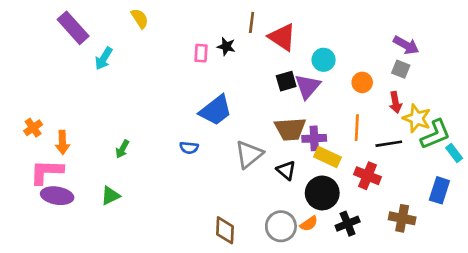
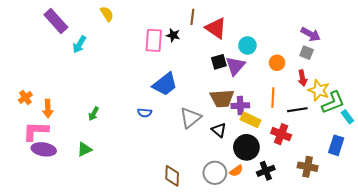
pink rectangle: (201, 53) -> (154, 40), size x1.6

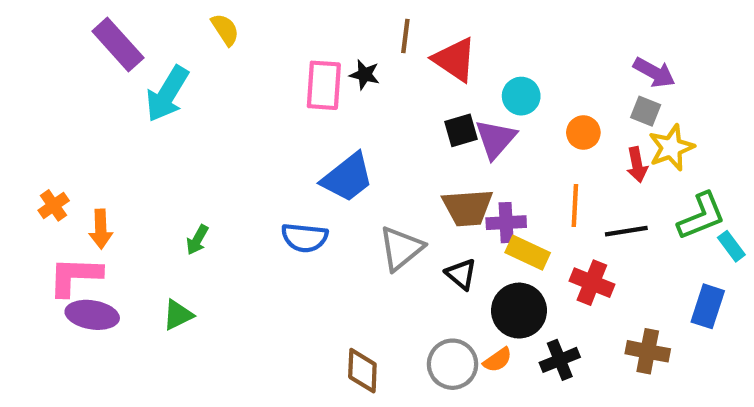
cyan arrow: (79, 44) -> (167, 94), size x1.5
yellow star: (319, 90) -> (671, 148), moved, turned 30
blue semicircle: (145, 113) -> (305, 238), size x1.5

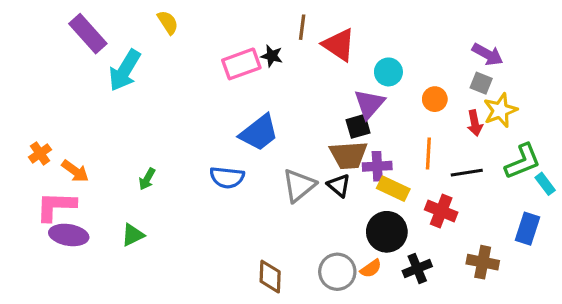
pink rectangle: (324, 85) -> (241, 64), turned 66
black square: (461, 130) -> (358, 126), moved
orange arrow: (101, 229) -> (75, 171), turned -52
black triangle: (461, 274) -> (339, 185), moved

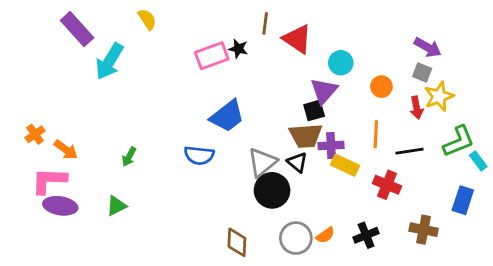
black circle: (387, 232) -> (272, 190), moved

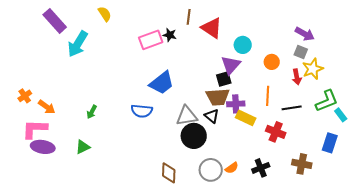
gray triangle: (262, 162) -> (187, 116), turned 30

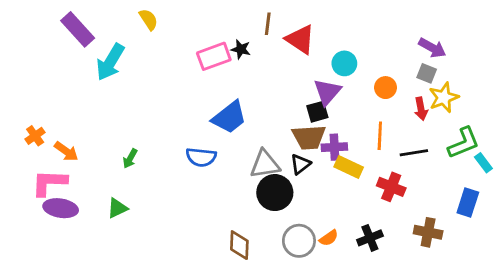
black triangle: (212, 116) -> (300, 164), turned 42

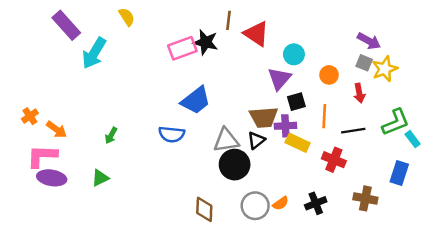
black star: (241, 49) -> (205, 42), size x1.5
yellow star: (444, 97) -> (385, 69), moved
black square: (317, 112) -> (296, 102), moved

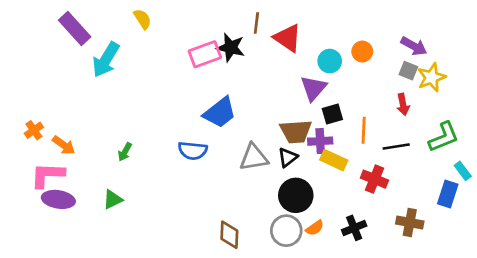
orange circle: (329, 75) -> (362, 52), moved
cyan rectangle: (413, 139) -> (463, 171), moved
black circle: (235, 165) -> (296, 195), moved

